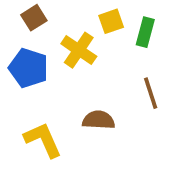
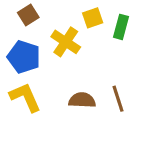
brown line: (151, 93) -> (118, 99), moved
yellow L-shape: (43, 140) -> (25, 97), moved

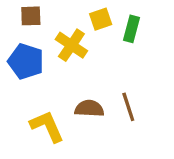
brown square: (28, 15) -> (31, 16), turned 30
yellow L-shape: (25, 97) -> (47, 126), moved

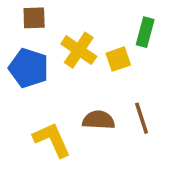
yellow square: (101, 19) -> (118, 59), moved

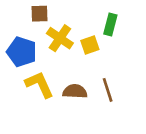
brown square: (34, 18) -> (39, 14), moved
yellow L-shape: (52, 140) -> (39, 85), moved

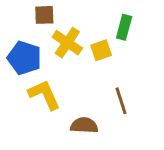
brown semicircle: (75, 91) -> (84, 125), moved

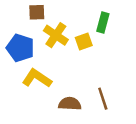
yellow L-shape: (44, 95) -> (37, 78), turned -32
brown line: (121, 101) -> (103, 99), moved

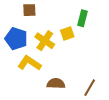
yellow cross: (56, 35) -> (45, 41), moved
brown line: (103, 99) -> (90, 88), moved, turned 48

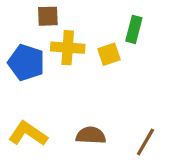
yellow cross: (45, 41) -> (68, 48), moved, turned -30
yellow L-shape: (29, 63) -> (28, 134), moved

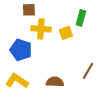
blue pentagon: (26, 63) -> (21, 50), moved
brown line: (145, 142) -> (88, 71), moved

